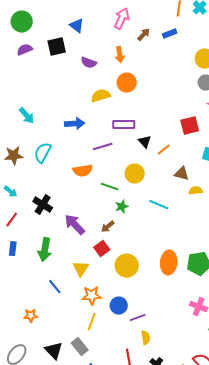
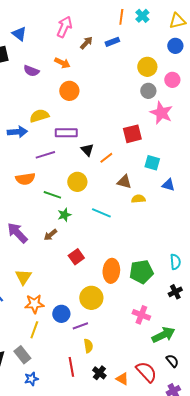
orange arrow: (120, 55) -> (62, 63), turned -56
yellow semicircle: (101, 96) -> (39, 116), moved
red square: (102, 249) -> (76, 257), moved
yellow circle: (127, 266) -> (91, 298), moved

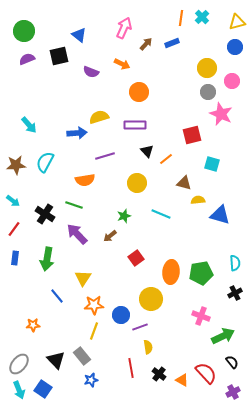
orange circle: (69, 91) -> (139, 92), moved
purple rectangle: (66, 133) -> (135, 125), moved
blue triangle: (168, 185) -> (220, 215), moved, size x1.5
green line: (52, 195) -> (74, 205), moved

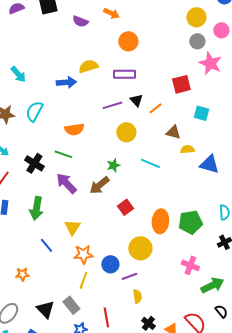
purple line: (105, 156) -> (112, 105), moved
brown arrow: (110, 236) -> (99, 185), size x1.5
red line: (131, 368) -> (106, 317), moved

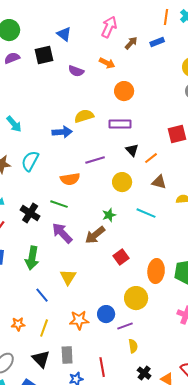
purple line: (112, 105) -> (95, 160), moved
brown triangle: (173, 132) -> (159, 182), moved
orange star: (83, 254) -> (79, 320), moved
yellow line: (83, 280) -> (44, 328), moved
gray rectangle: (71, 305) -> (67, 355), turned 36

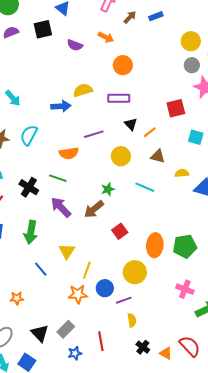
yellow line: (44, 328) -> (87, 270), moved
gray rectangle: (67, 355) -> (66, 329), turned 48

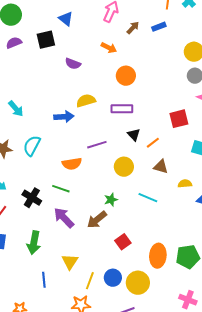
purple semicircle: (75, 45) -> (73, 64), moved
blue line: (41, 269) -> (44, 280), turned 35
blue circle: (105, 288) -> (113, 278), moved

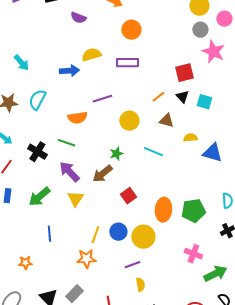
black triangle: (134, 135) -> (182, 97), moved
green arrow: (34, 243) -> (39, 197), turned 40
yellow triangle: (70, 262) -> (75, 199), moved

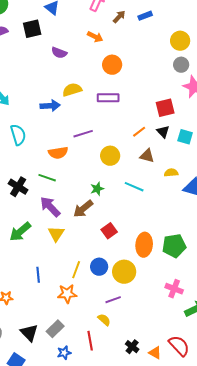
cyan semicircle: (37, 100) -> (18, 135), turned 135
blue line: (49, 234) -> (38, 275), moved
yellow semicircle: (140, 285) -> (104, 320), moved, turned -40

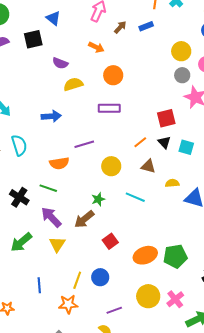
yellow semicircle: (72, 90) -> (73, 84), moved
orange ellipse: (144, 245) -> (145, 255), turned 65
yellow circle: (124, 272) -> (148, 296), moved
pink cross: (174, 289) -> (175, 299), turned 30

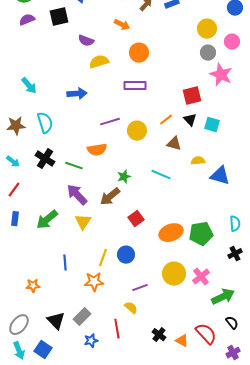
orange semicircle: (59, 163) -> (97, 150), moved
yellow circle: (111, 166) -> (137, 131), moved
black cross: (19, 197) -> (45, 159), moved

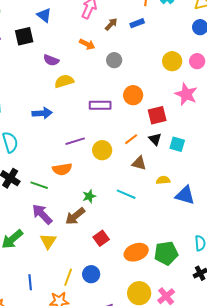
yellow circle: (207, 29) -> (172, 61), moved
orange circle: (139, 53) -> (133, 95), moved
gray circle: (208, 53) -> (114, 60), moved

